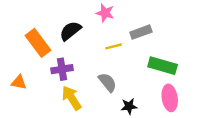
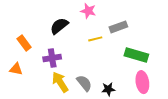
orange rectangle: (38, 43) -> (24, 43), moved, size x0.7
gray semicircle: (107, 82) -> (84, 83), moved

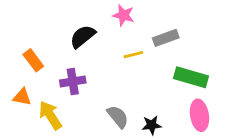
yellow arrow: (60, 82) -> (50, 115), moved

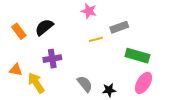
black semicircle: (83, 36) -> (44, 27), moved
orange rectangle: (33, 60) -> (19, 31), moved
pink ellipse: (199, 115) -> (143, 83), turned 40

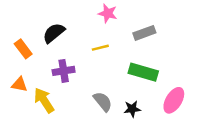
orange rectangle: (19, 31) -> (23, 49), moved
yellow line: (96, 39) -> (100, 48), moved
green rectangle: (137, 56) -> (143, 72), moved

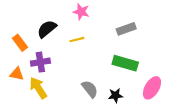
pink star: (108, 13) -> (81, 12), moved
yellow line: (100, 48) -> (77, 40), moved
purple cross: (64, 71) -> (40, 62), moved

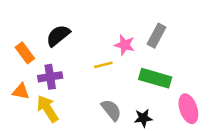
pink star: (81, 12) -> (125, 45), moved
gray rectangle: (126, 29) -> (157, 36), turned -42
yellow line: (77, 40) -> (103, 65), moved
pink ellipse: (152, 88) -> (188, 109), turned -50

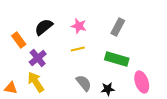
pink star: (125, 45) -> (79, 26), moved
purple cross: (50, 77) -> (38, 58), turned -30
orange triangle: (21, 91) -> (11, 88), moved

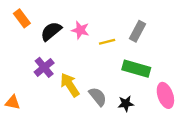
pink star: (79, 26) -> (80, 30), moved
orange rectangle: (19, 40) -> (22, 18), moved
yellow line: (78, 49) -> (107, 42), moved
yellow arrow: (36, 82) -> (70, 85), moved

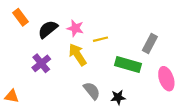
gray rectangle: (137, 31) -> (150, 44), moved
yellow arrow: (70, 85) -> (77, 55), moved
pink ellipse: (165, 95) -> (166, 79), moved

